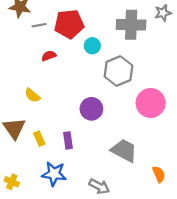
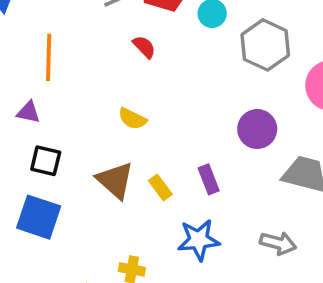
red semicircle: (49, 56) -> (144, 47), turned 80
purple circle: (91, 109) -> (257, 129), moved

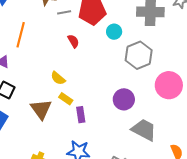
purple rectangle: (209, 179) -> (81, 115), moved
yellow rectangle: (160, 187) -> (66, 99), moved, turned -32

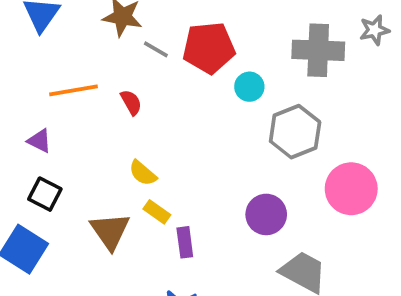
gray line: (64, 12) -> (156, 49), turned 40
orange line: (21, 35) -> (73, 90), turned 65
red semicircle: (73, 41) -> (131, 102), moved

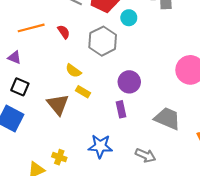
gray hexagon: (295, 132) -> (103, 41), moved
purple circle: (266, 214) -> (129, 82), moved
purple rectangle: (185, 242) -> (121, 109), moved

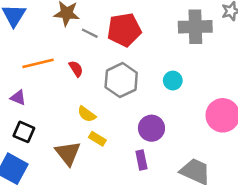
cyan circle: (129, 18) -> (173, 81), moved

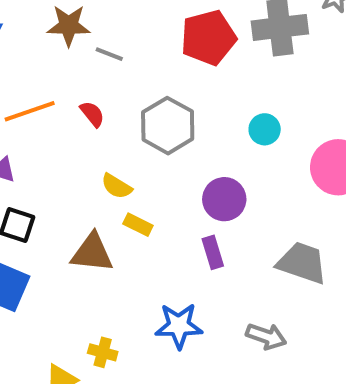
red pentagon: (124, 30) -> (208, 38), moved
cyan circle: (173, 81) -> (265, 129), moved
brown triangle: (68, 153) -> (92, 253), turned -40

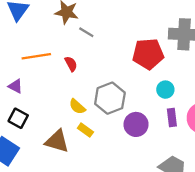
red pentagon: (208, 38) -> (148, 54), moved
gray hexagon: (168, 126) -> (110, 98), moved
purple rectangle: (213, 252) -> (172, 117), moved

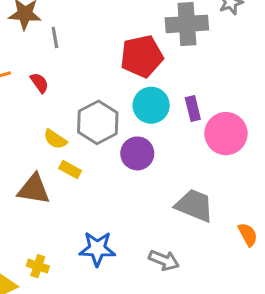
gray line: (86, 32) -> (55, 38), turned 56
cyan circle: (165, 90) -> (151, 105), moved, size x1.5
purple rectangle: (172, 117) -> (193, 108), moved

